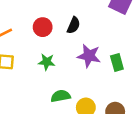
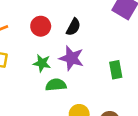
purple star: (89, 56) -> (72, 58), moved
green semicircle: (61, 96) -> (56, 85), moved

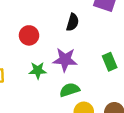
black semicircle: (73, 27) -> (73, 22), moved
green semicircle: (56, 85) -> (70, 90), moved

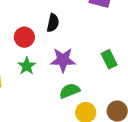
black semicircle: (73, 22) -> (53, 23), moved
green star: (38, 70) -> (27, 66), moved, turned -30

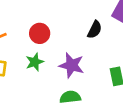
black semicircle: (53, 23) -> (95, 30), moved

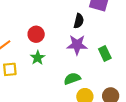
purple star: (72, 65) -> (77, 45), moved

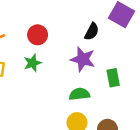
green semicircle: (72, 79) -> (79, 94), moved

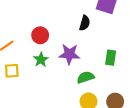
purple star: (83, 59) -> (69, 54), moved
green rectangle: (113, 78) -> (111, 58), turned 32

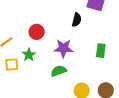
green star: (41, 60) -> (29, 55), moved
green semicircle: (86, 77) -> (59, 71), moved

